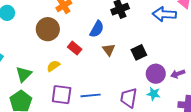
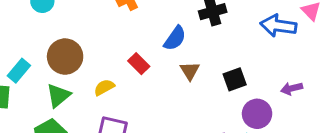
brown circle: (48, 29) -> (65, 57), moved
purple arrow: (178, 74) -> (292, 88), moved

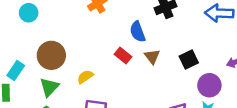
blue semicircle: (175, 38) -> (138, 32), turned 130
red rectangle: (139, 64) -> (123, 55), moved

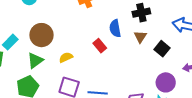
brown triangle: (152, 56) -> (140, 37), moved
black square: (189, 60) -> (162, 49), moved, turned -35

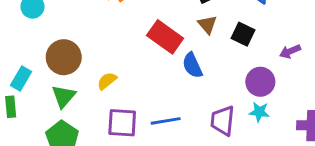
blue semicircle: (115, 28) -> (192, 65), moved
red rectangle: (100, 46) -> (165, 37), moved, size x1.6

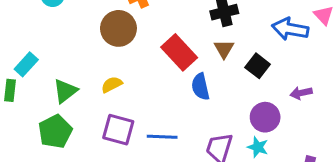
brown circle: (64, 57) -> (118, 28), moved

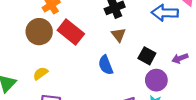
red rectangle: (179, 52) -> (71, 32), moved
black square: (258, 66) -> (147, 56), moved

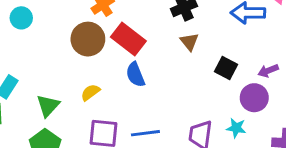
blue semicircle: (106, 65) -> (135, 75), moved
purple circle: (156, 80) -> (254, 98), moved

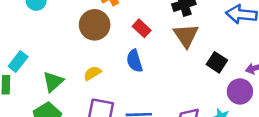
red rectangle: (128, 39) -> (142, 28), moved, size x0.6
brown triangle: (189, 42) -> (186, 36), size x1.5

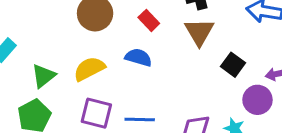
blue semicircle: (134, 61) -> (138, 57), turned 120
yellow semicircle: (92, 73) -> (89, 69), size x1.5

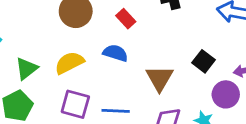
brown triangle: (199, 32) -> (160, 78), moved

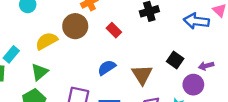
blue semicircle: (115, 53) -> (107, 68), moved, turned -48
yellow semicircle: (69, 63) -> (46, 41), moved

